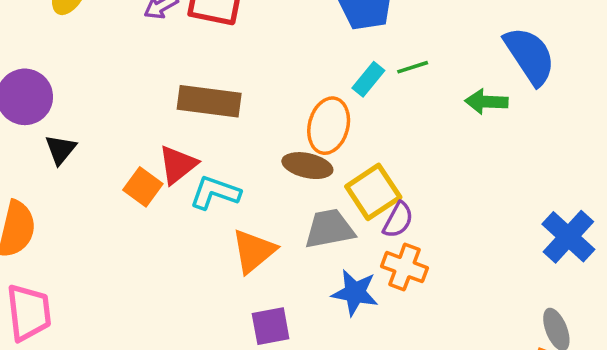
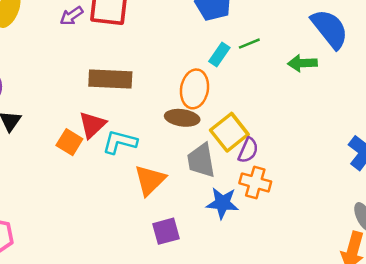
gray trapezoid: (329, 229) -> (201, 160), turned -84

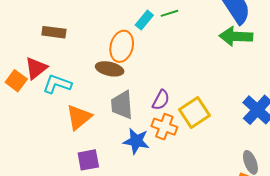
green arrow: (302, 63) -> (236, 36), moved, size x1.4
brown rectangle: (110, 79) -> (54, 32), size x0.7
yellow square: (229, 132) -> (195, 113), moved

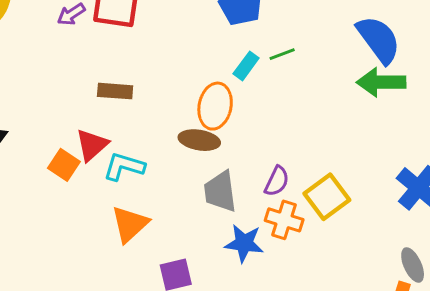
orange triangle: (79, 117) -> (130, 224), moved

